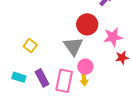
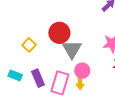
red circle: (87, 24) -> (59, 33), moved

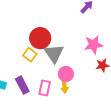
yellow square: (29, 45) -> (30, 55), moved
pink rectangle: (60, 83) -> (45, 88), size x0.7

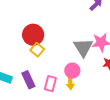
red circle: (40, 38) -> (33, 35), moved
gray triangle: (54, 54) -> (83, 47), moved

